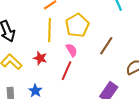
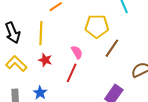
yellow pentagon: (77, 25) -> (97, 26), moved, turned 30
yellow line: (50, 30) -> (41, 33), moved

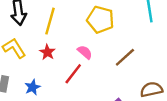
yellow pentagon: (97, 26) -> (100, 20), moved
pink semicircle: (77, 52) -> (85, 52), turned -32

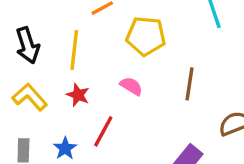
brown line: (125, 57) -> (190, 84), turned -30
red line: (73, 74) -> (103, 131), moved

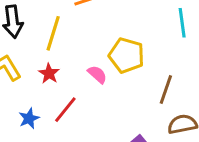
yellow pentagon: (146, 36) -> (126, 55), moved
brown line: (190, 84) -> (166, 90), moved

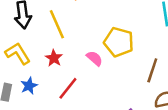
yellow line: (53, 33) -> (57, 24), turned -40
blue star: (29, 118) -> (29, 86), moved

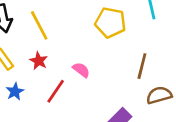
yellow pentagon: (119, 42) -> (110, 23), moved
pink semicircle: (94, 58) -> (81, 70), moved

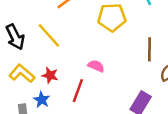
red star: (39, 61) -> (50, 75), moved

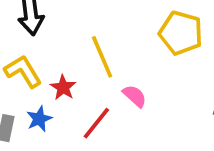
yellow line: (49, 35) -> (102, 57), moved

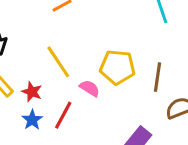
yellow pentagon: (181, 33) -> (117, 67), moved
blue star: (39, 119) -> (32, 120), moved

